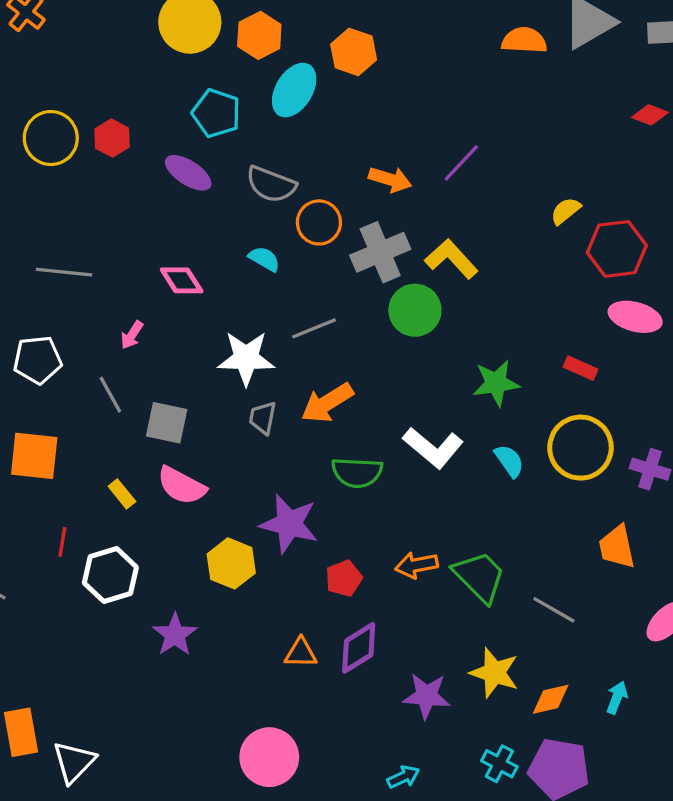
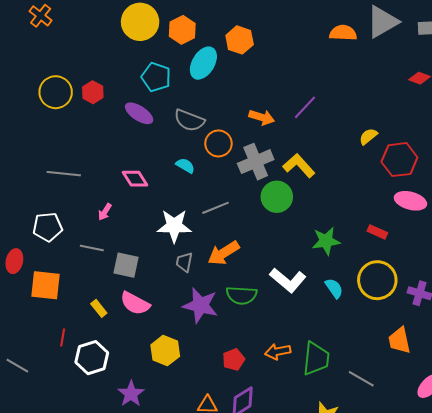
gray line: (110, 395) -> (92, 248), turned -50
purple star: (289, 524) -> (200, 305), moved
green trapezoid: (480, 577) -> (316, 359), turned 51

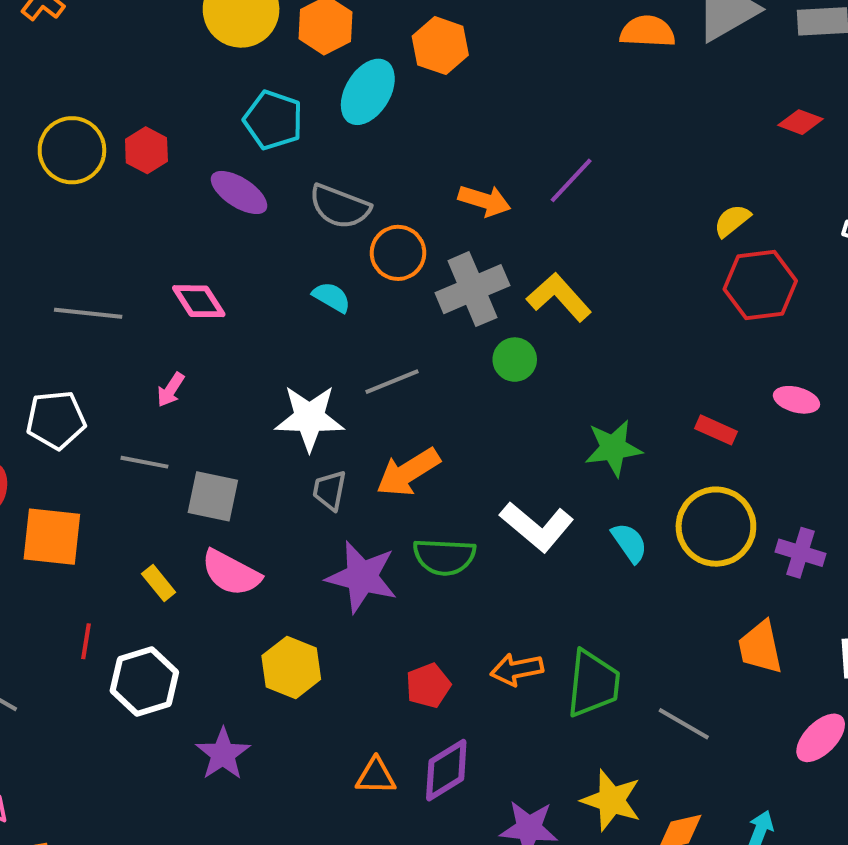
yellow semicircle: (368, 136) -> (732, 221), moved
pink diamond: (135, 179) -> (199, 301), moved
green circle: (277, 197) -> (515, 360), size x0.7
pink ellipse: (410, 201) -> (796, 400), moved, size x0.7

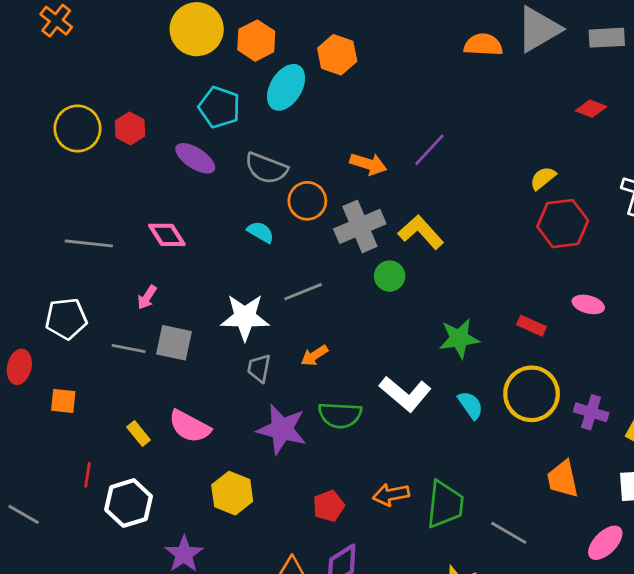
orange arrow: (408, 472) -> (314, 355), size x0.6
gray square: (213, 496) -> (174, 343), moved
orange square: (52, 537) -> (63, 401), size x0.6

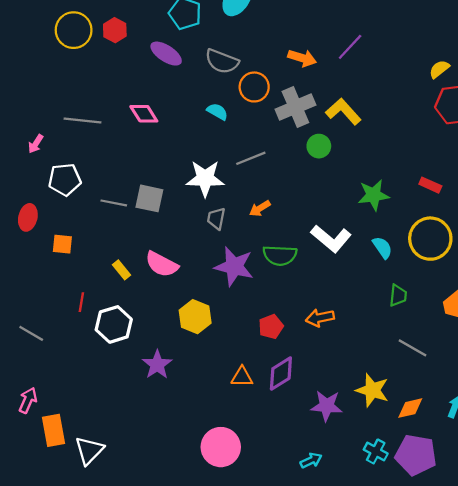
pink arrow: (147, 297) -> (36, 144), moved
green trapezoid: (445, 504) -> (398, 295), moved, size x0.6

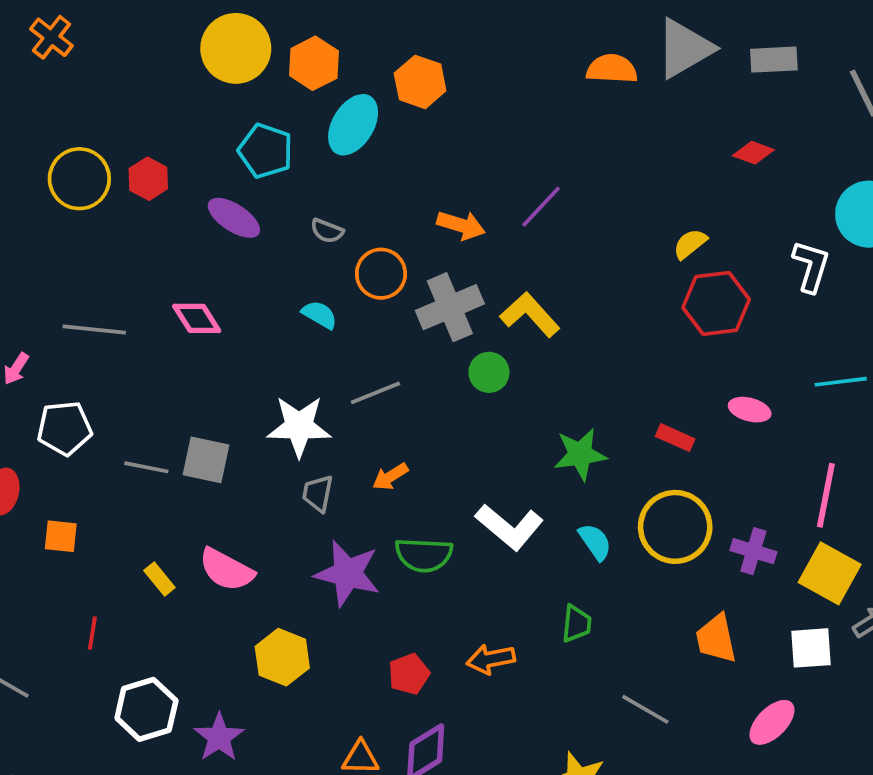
gray semicircle: (222, 61) -> (327, 231), size x0.6
green trapezoid: (398, 295) -> (576, 624), moved
white hexagon: (114, 324) -> (146, 709), moved

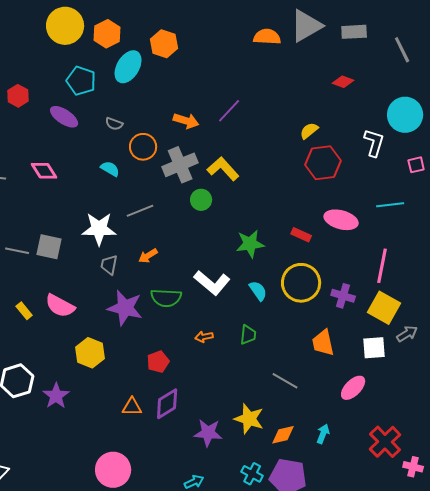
pink ellipse: (750, 410) -> (341, 220), size x1.5
orange arrow: (491, 659) -> (204, 337), moved, size x0.7

